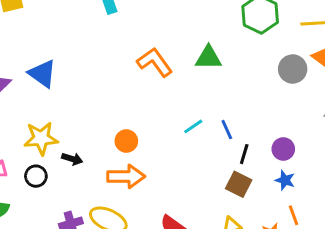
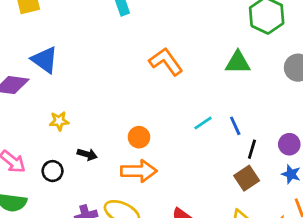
green triangle: (209, 58) -> (238, 63), moved
blue triangle: (42, 74) -> (45, 60), moved
yellow star: (41, 138) -> (59, 121), moved, size x0.6
brown square: (239, 184) -> (247, 178), turned 30

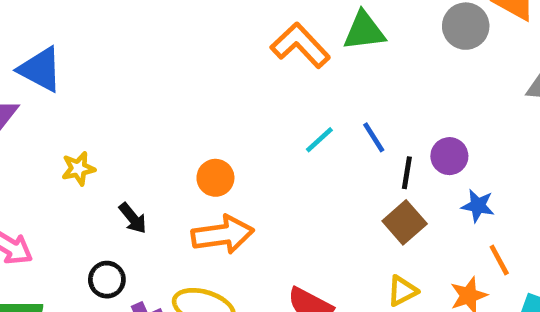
orange L-shape: (166, 62) -> (300, 45), moved
purple circle: (289, 144) -> (449, 156), moved
black arrow: (87, 154) -> (133, 218), turned 42
black circle: (53, 171) -> (107, 280), moved

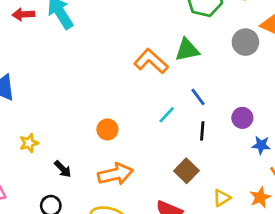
blue line: (374, 137) -> (198, 97), moved
black line: (407, 173) -> (202, 131), moved
orange circle: (215, 178) -> (107, 129), moved
brown square: (405, 222) -> (186, 171), moved

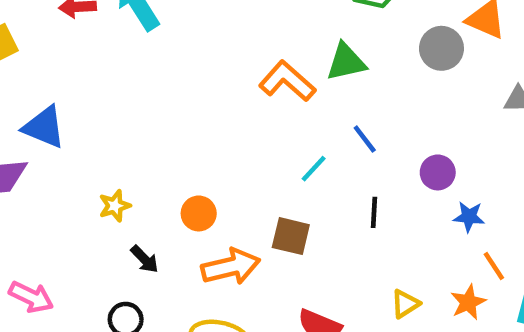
orange circle: (107, 129) -> (199, 213), moved
black line: (202, 131) -> (374, 212), moved
yellow star: (29, 143) -> (115, 206), moved
brown square: (186, 171) -> (291, 236), moved, turned -30

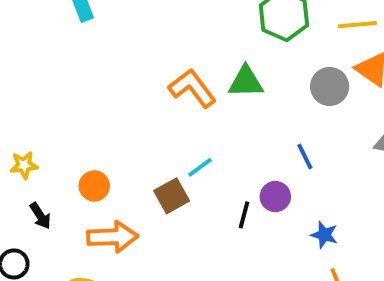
blue line: (365, 139) -> (305, 156), moved
purple circle: (438, 172) -> (275, 197), moved
brown square: (291, 236) -> (172, 196), moved, turned 36

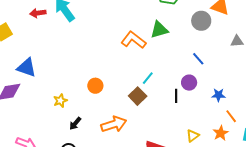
orange circle: (94, 186) -> (95, 86), moved
black arrow: (40, 216) -> (75, 123), turned 88

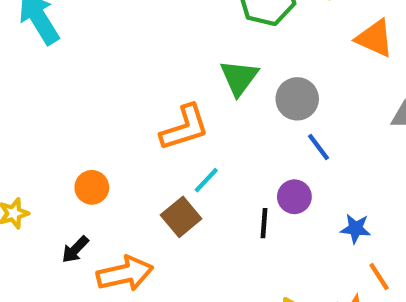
gray circle: (201, 21) -> (297, 99), moved
green triangle: (159, 30) -> (239, 78), turned -42
orange L-shape: (133, 40) -> (185, 128), moved, turned 120
black arrow: (75, 123) -> (75, 249), moved

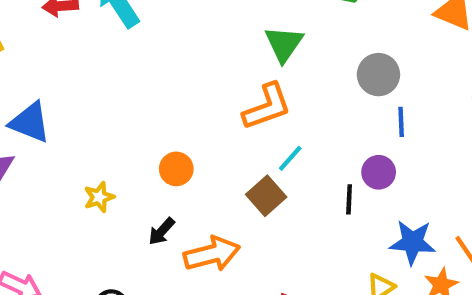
green triangle: (239, 78) -> (284, 44), moved
blue line: (319, 147) -> (401, 122), turned 36
blue star: (356, 229) -> (412, 242), moved, size x1.5

